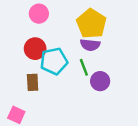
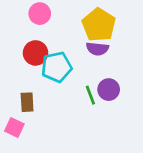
green line: (84, 67) -> (90, 95), moved
brown rectangle: (33, 82) -> (27, 102), moved

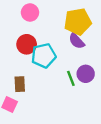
yellow pentagon: (99, 25) -> (78, 22), turned 30
purple semicircle: (97, 49) -> (77, 41), turned 42

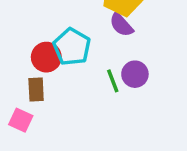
red circle: (27, 44) -> (46, 57), moved
cyan pentagon: (44, 56) -> (72, 47), turned -30

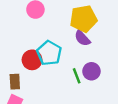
brown rectangle: (36, 89) -> (15, 82), moved

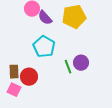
purple semicircle: (82, 38) -> (45, 18), moved
red circle: (32, 60) -> (29, 77), moved

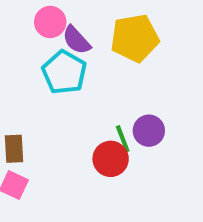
cyan pentagon: (44, 47) -> (64, 72), moved
red circle: (29, 77) -> (111, 159), moved

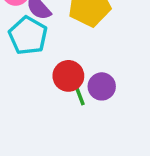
red circle: (111, 159) -> (68, 76), moved

